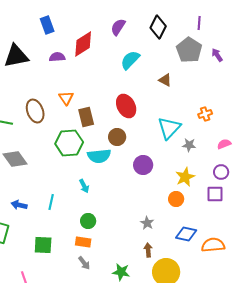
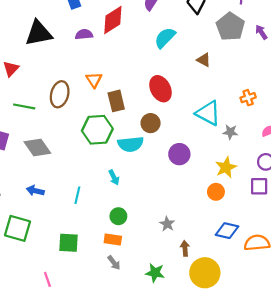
brown ellipse: (35, 111) -> (60, 94), turned 35
cyan triangle: (169, 128) -> (208, 113), turned -45
blue arrow: (19, 205) -> (35, 191), moved
gray star: (147, 223) -> (167, 224), moved

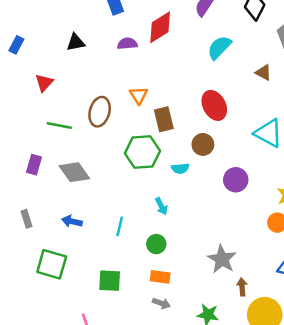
black triangle: (39, 33) -> (76, 42), size x0.6
cyan semicircle: (131, 144) -> (180, 168), size x0.6
green circle: (118, 216) -> (156, 244), moved
gray star: (167, 224) -> (222, 259), size x1.6
gray arrow: (114, 263) -> (161, 303), turned -32

